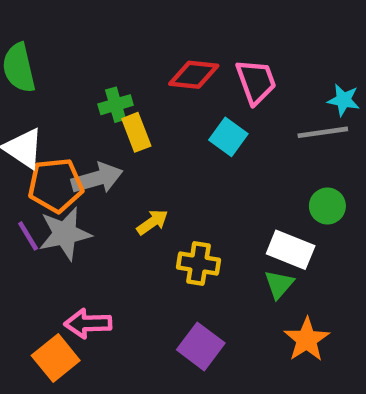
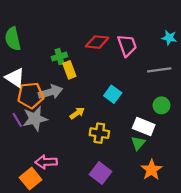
cyan star: (344, 100) -> (169, 38), moved
cyan square: (228, 137) -> (113, 94), moved

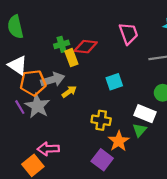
red diamond: (97, 42) -> (86, 47), moved
cyan square: (113, 94) -> (114, 82), turned 35
yellow arrow: (77, 113) -> (69, 92), moved
gray star: (35, 119) -> (37, 106), turned -30
orange star: (151, 170) -> (119, 141), moved

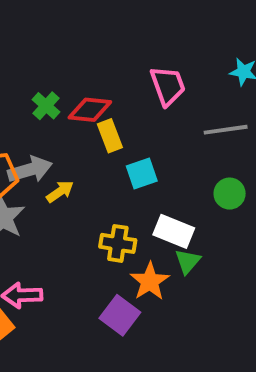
green cross: (62, 44) -> (46, 106), turned -32
yellow rectangle: (71, 58) -> (110, 136), moved
white rectangle: (145, 114) -> (174, 231), moved

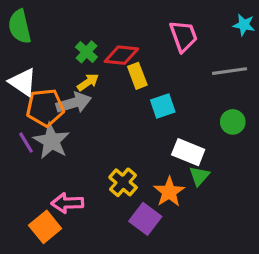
yellow arrow: (60, 192) -> (88, 82), moved
yellow cross: (118, 243) -> (123, 182), moved, turned 32

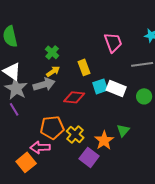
red diamond: (121, 55) -> (74, 97), moved
orange pentagon: (45, 108) -> (52, 127), moved
gray star: (51, 141) -> (16, 88), moved
white rectangle: (188, 152) -> (116, 88), moved

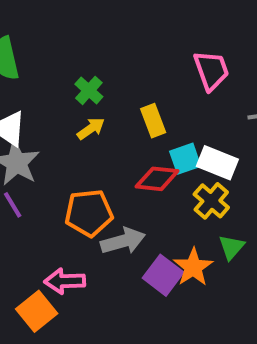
gray arrow: (44, 84) -> (123, 241), moved
red diamond: (74, 97) -> (157, 179), moved
orange pentagon: (52, 127) -> (89, 213), moved
yellow cross: (75, 134) -> (211, 201), moved
purple square: (89, 157) -> (163, 275), moved

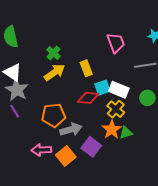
yellow arrow: (91, 129) -> (55, 72), size x1.5
green triangle: (231, 247) -> (126, 133), turned 32
orange star: (193, 267) -> (112, 130), moved
orange square: (37, 311) -> (66, 156), moved

